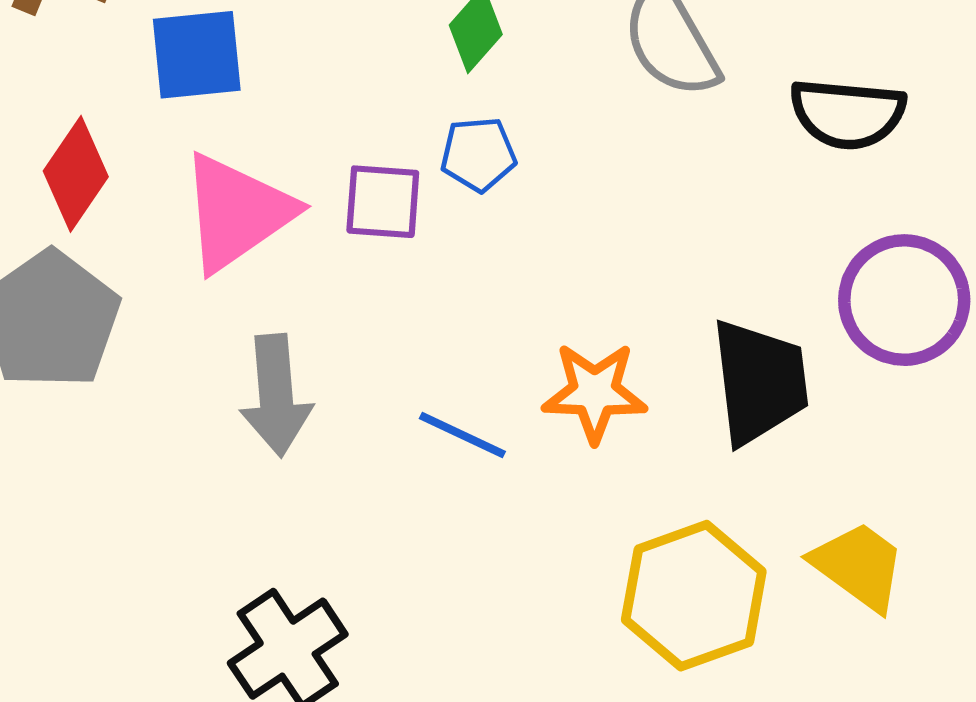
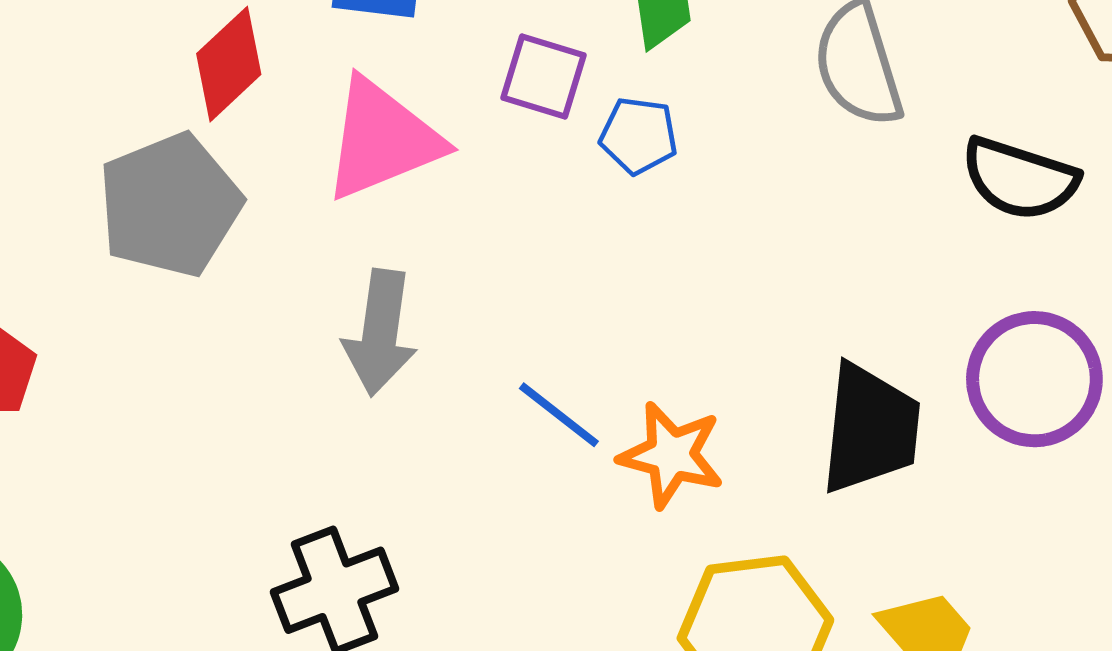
purple square: (383, 202) -> (544, 77), moved
orange star: (595, 392) -> (671, 455), moved

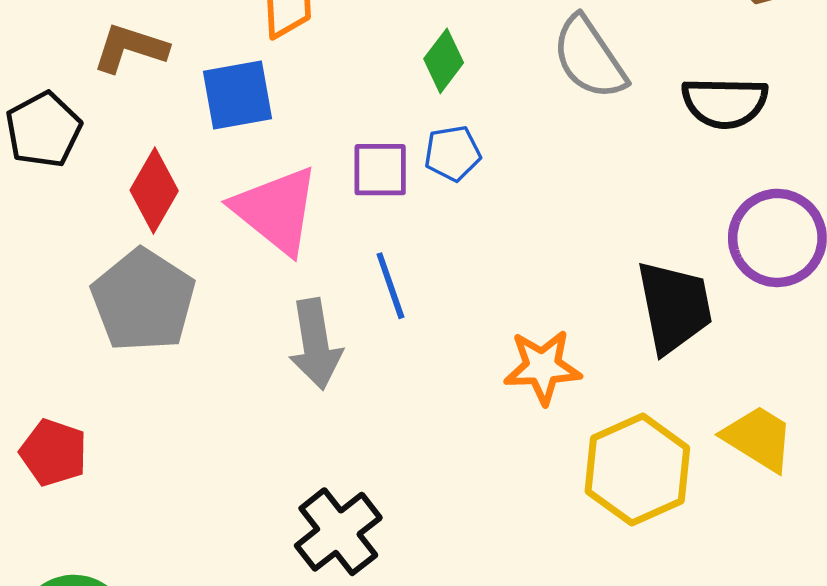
purple square: (544, 77) -> (380, 170), moved
pink triangle: (382, 139) -> (276, 210), turned -42
blue line: (559, 415) -> (390, 286), moved, turned 50

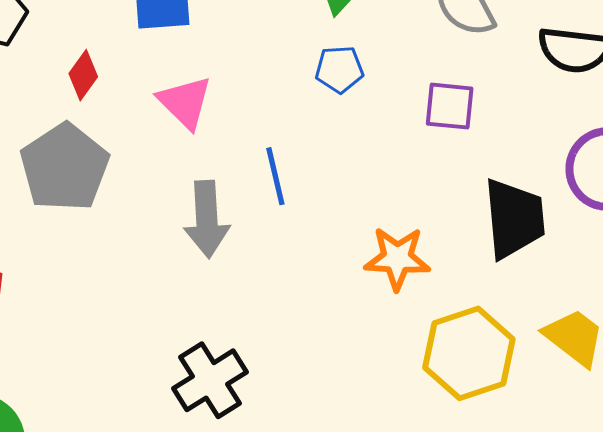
purple square: (380, 170) -> (450, 106), moved
red diamond: (154, 190) -> (83, 75), size x0.7
pink triangle: (276, 210) -> (185, 102), size x0.7

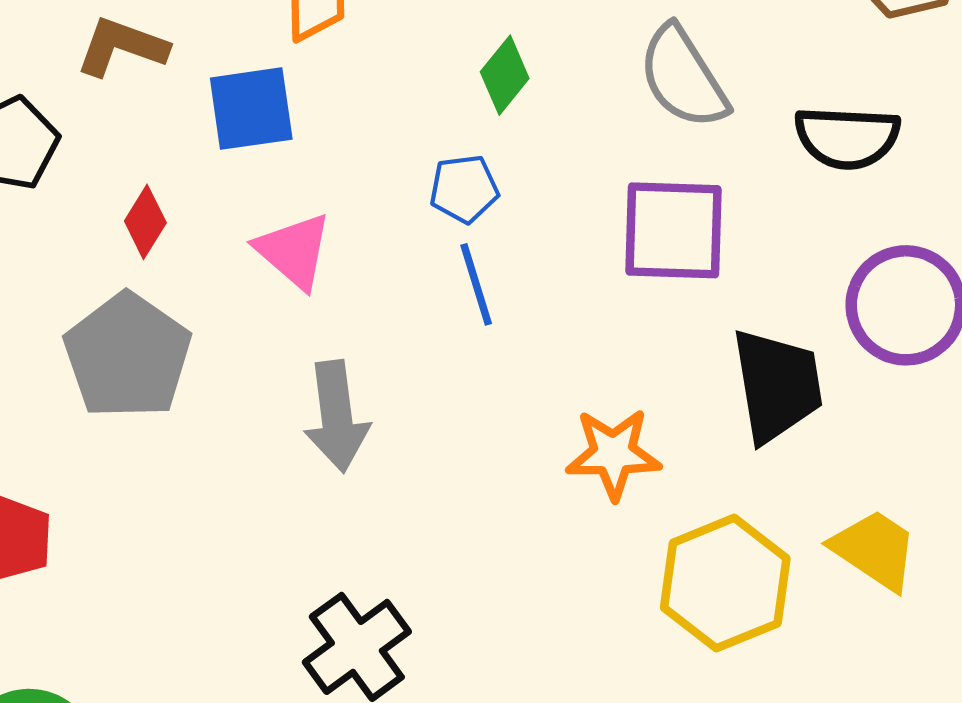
blue pentagon: (339, 69) -> (464, 189), moved
purple square: (450, 106) -> (673, 230), size x1.5
blue line: (275, 176) -> (476, 284), moved

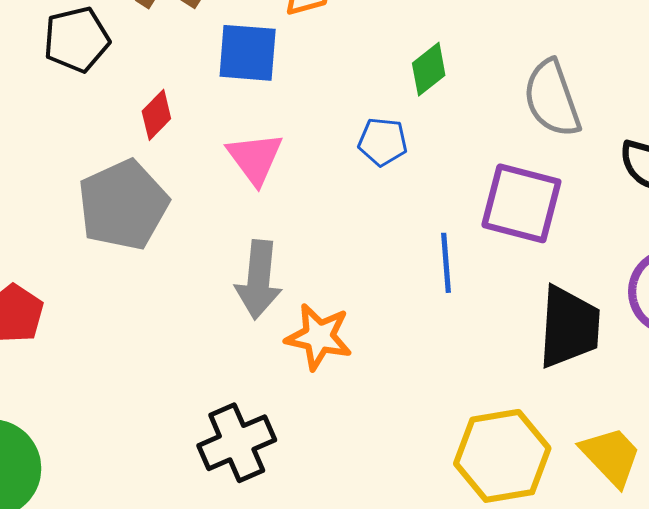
blue line: (476, 284) -> (446, 263), moved
orange star: (613, 454) -> (319, 337), moved

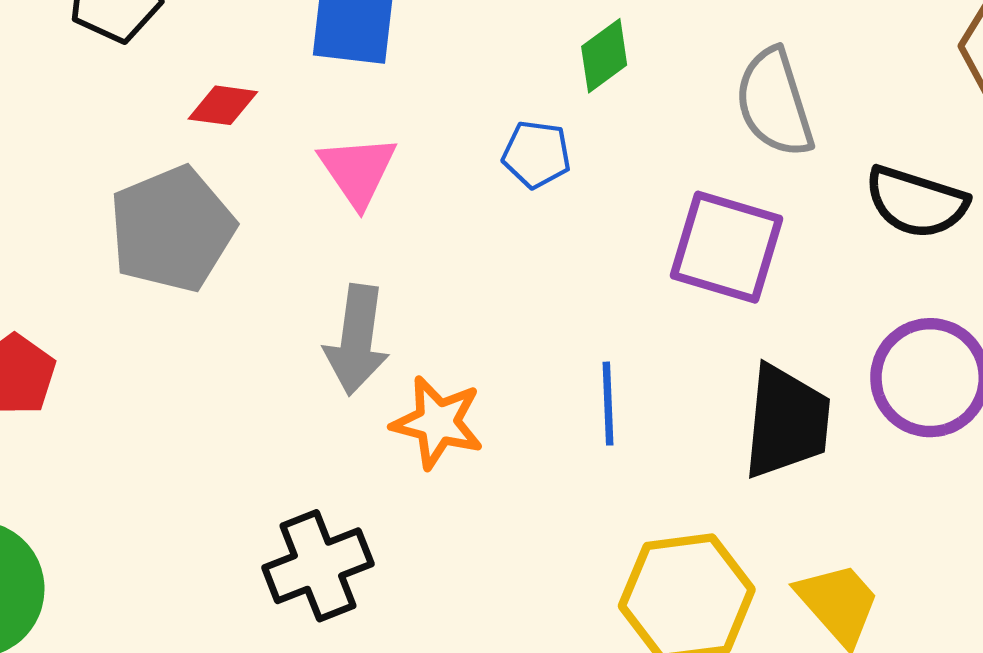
red diamond: (156, 115) -> (223, 105), turned 51
blue line: (446, 263) -> (608, 404), moved

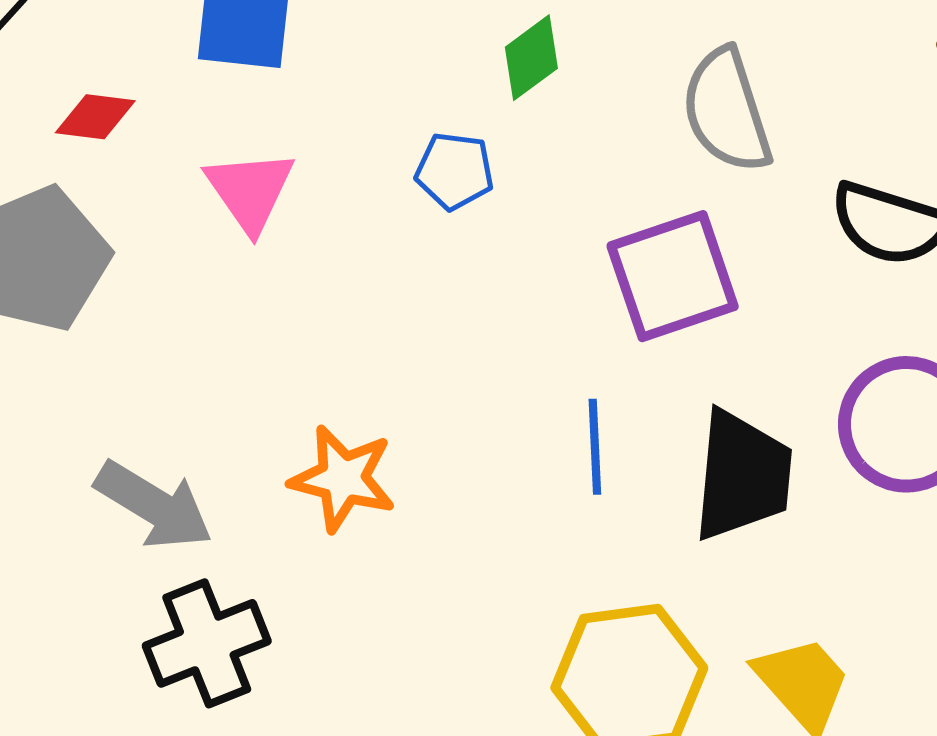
purple square: (726, 247) -> (673, 276), turned -35
gray arrow: (357, 340) -> (154, 505), moved, turned -66
blue line: (608, 404) -> (595, 447), moved

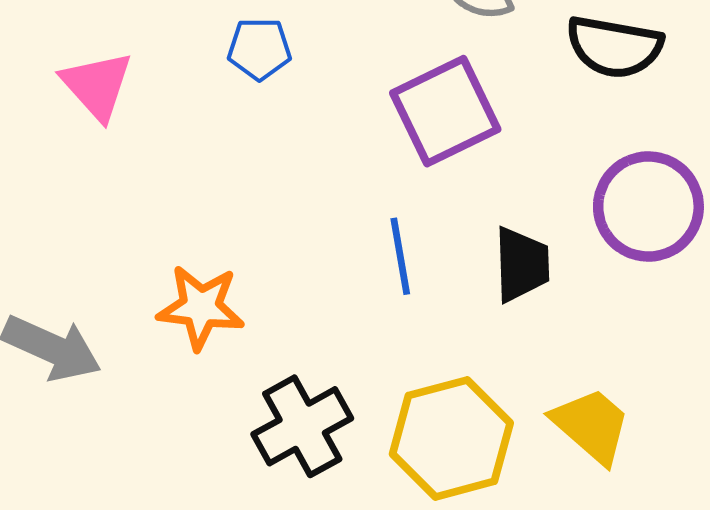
black trapezoid: (742, 476) -> (522, 264), size x0.7
black cross: (207, 643) -> (302, 426), moved

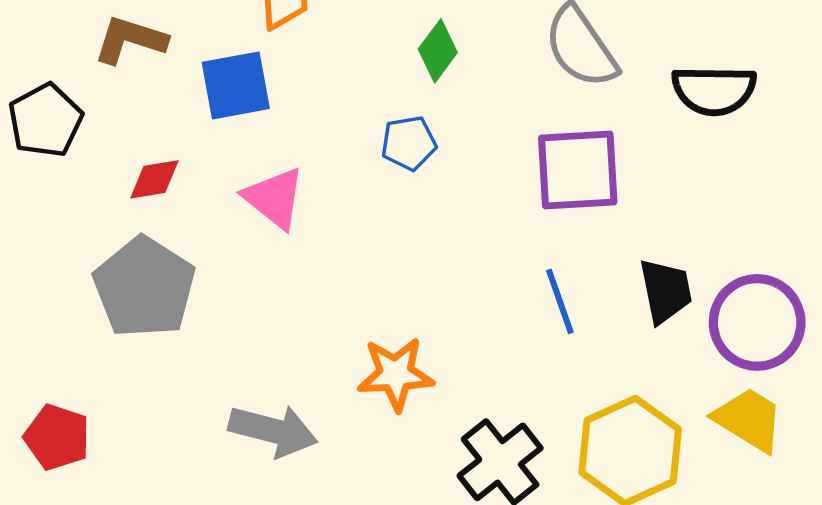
purple square: (445, 111) -> (578, 170), turned 32
purple circle: (648, 207) -> (757, 322), moved

